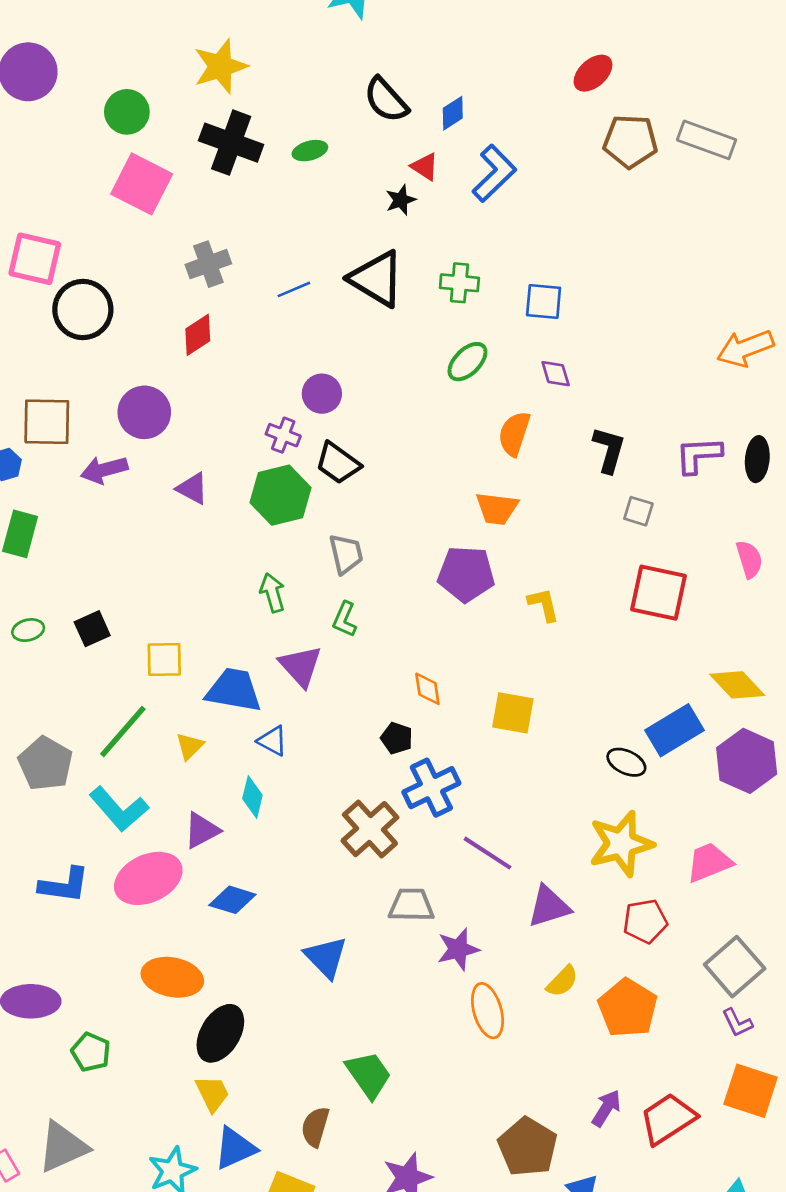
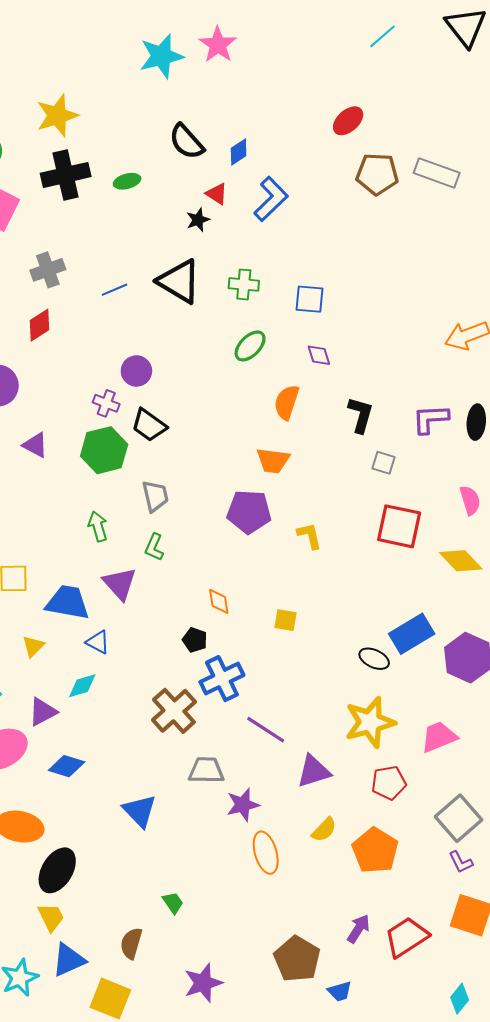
black cross: (231, 143) -> (66, 175), turned -33
yellow diamond: (737, 685) -> (461, 561), moved
yellow square: (513, 713) -> (286, 620), size x0.7
cyan diamond: (252, 797) -> (82, 686), turned 60
green trapezoid: (369, 1075) -> (173, 903), size x0.6

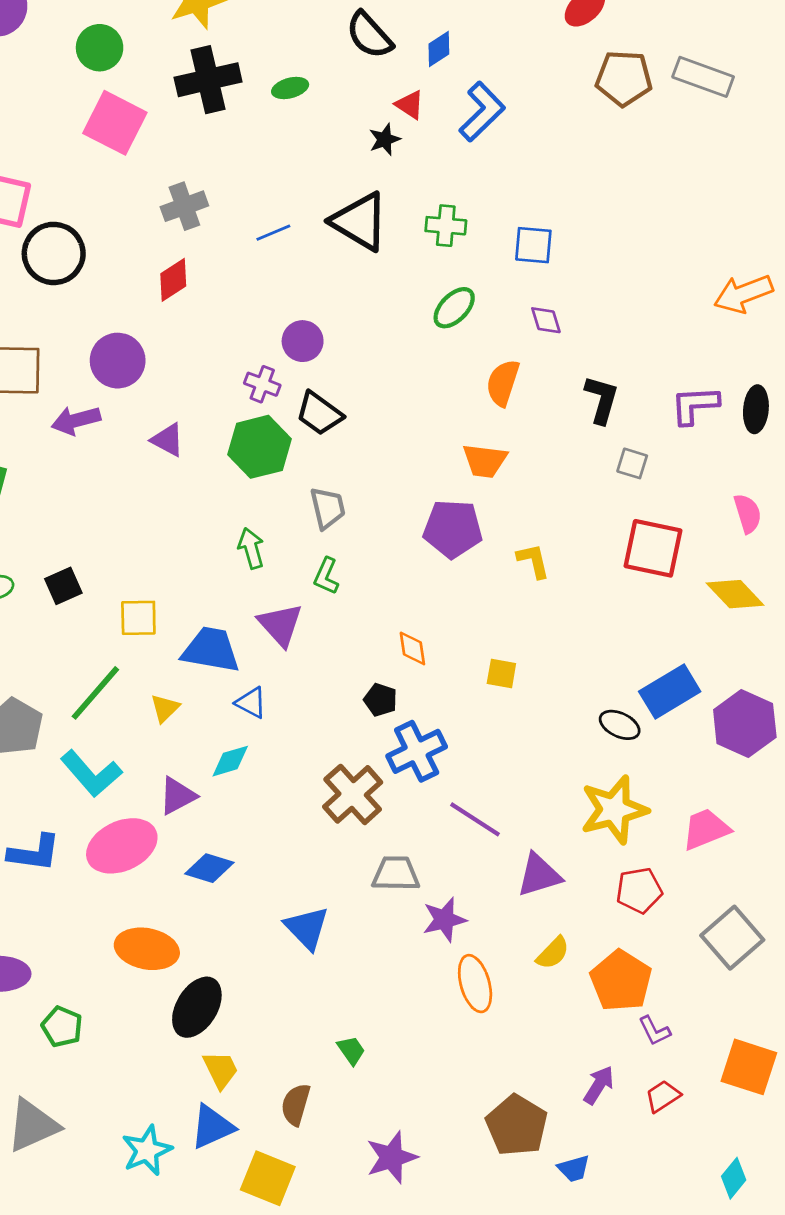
purple L-shape: (461, 862) -> (654, 1031), moved
yellow trapezoid: (51, 917) -> (221, 1070), moved
red trapezoid: (406, 937) -> (663, 1096), size x0.6

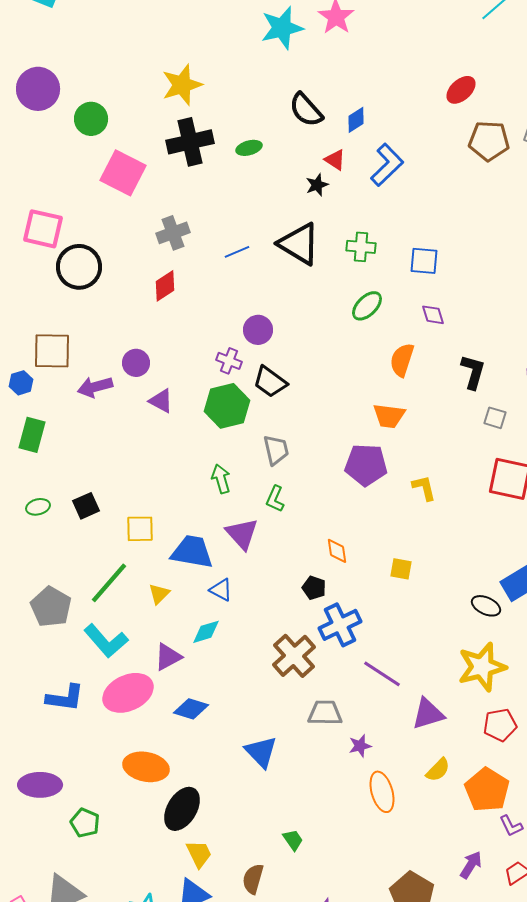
green circle: (100, 48) -> (91, 119), moved
purple circle: (118, 361) -> (136, 363), moved, size x0.7
purple star: (444, 920) -> (360, 746), size x0.7

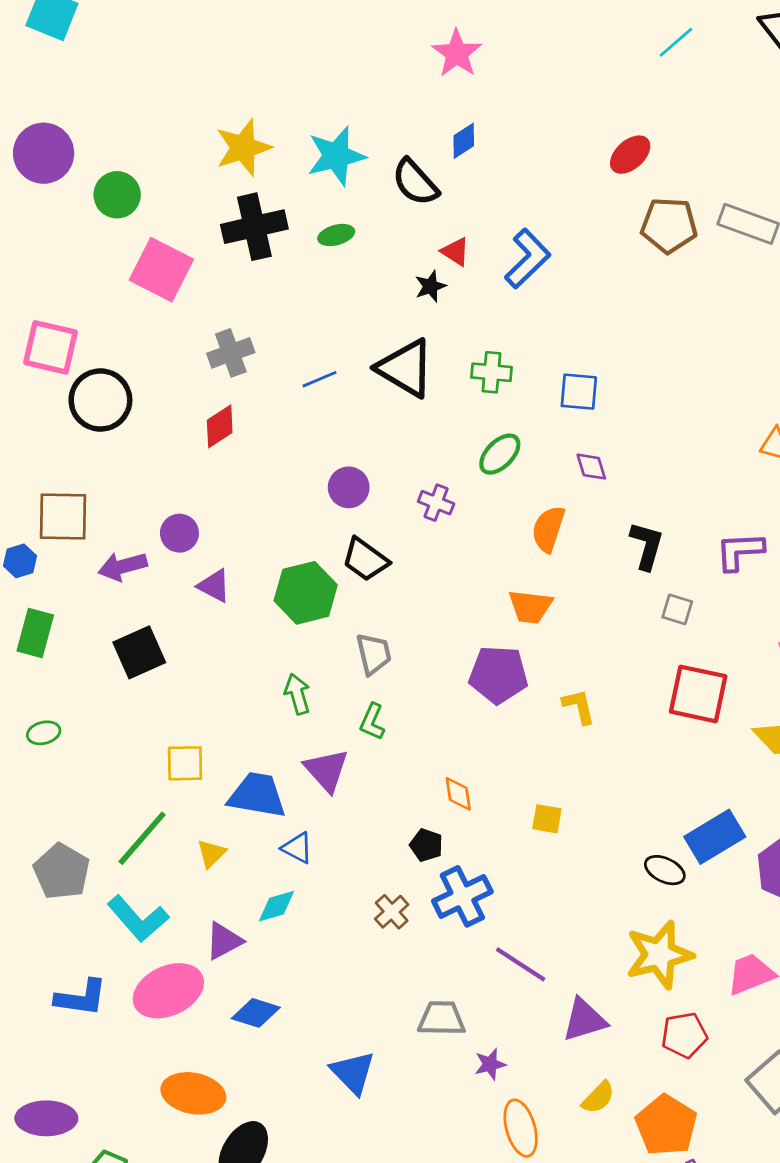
cyan star: (282, 28) -> (336, 156), moved
blue diamond: (356, 120) -> (464, 141), moved
purple cross: (229, 361) -> (436, 503), moved
black square: (86, 506) -> (139, 652), moved, size x1.4
brown cross: (294, 656) -> (392, 912), moved, size x0.6

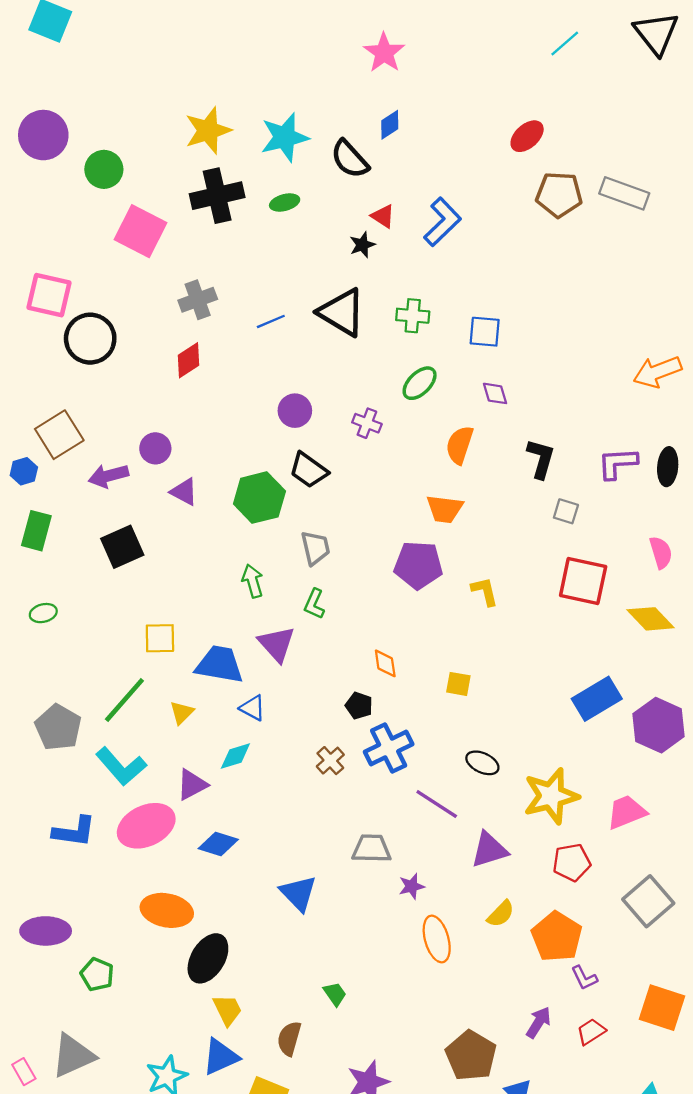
brown square: (63, 516) -> (59, 435), turned -33
black ellipse: (665, 870) -> (482, 763), moved

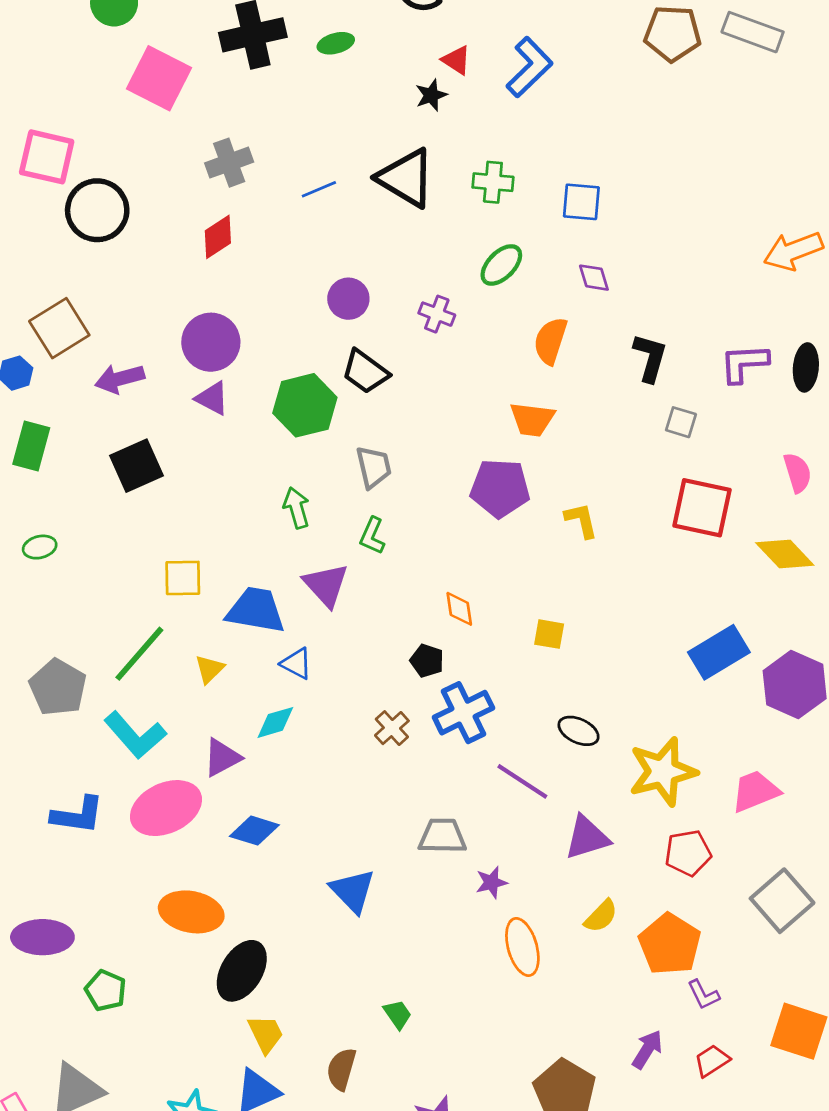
purple circle: (155, 448) -> (211, 342), moved, size x1.5

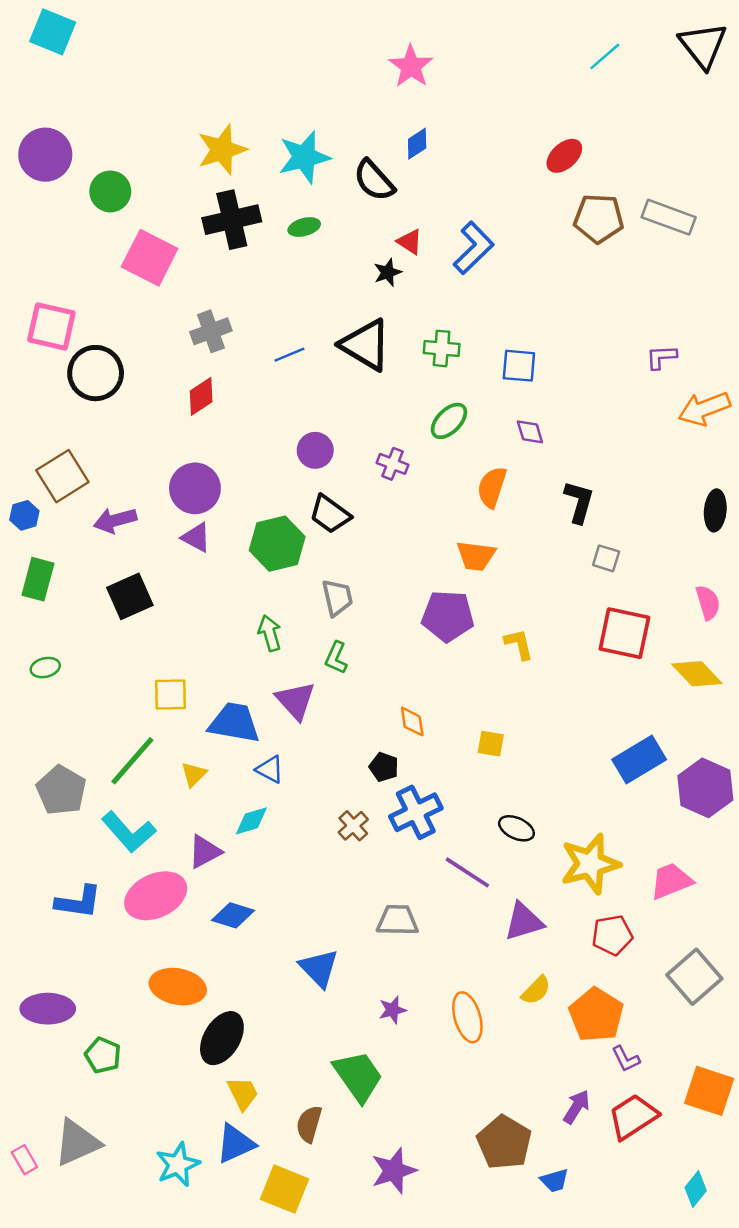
purple L-shape: (744, 363) -> (661, 357), moved, size x0.7
purple star: (492, 882) -> (393, 1010), moved
green trapezoid: (398, 1014) -> (358, 1076), size x2.0
red trapezoid: (712, 1061) -> (633, 1117), size x1.6

